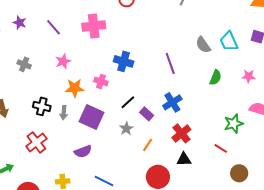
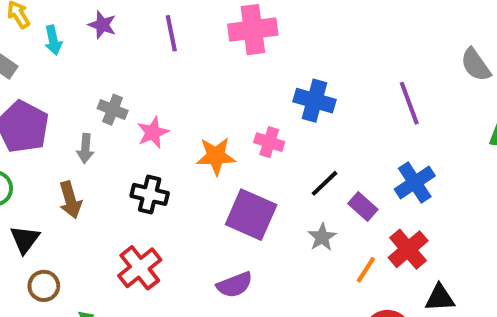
purple line: (54, 27) -> (171, 33), turned 30
pink star: (63, 61) -> (153, 132), moved
gray arrow: (64, 113) -> (85, 148), moved
red cross: (181, 133) -> (408, 249), moved

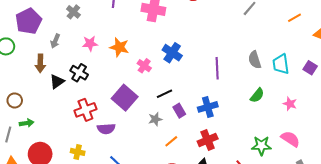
gray cross: (113, 110) -> (73, 12), moved
orange star: (216, 156) -> (119, 47), moved
black triangle: (25, 239) -> (57, 82), moved
red cross: (408, 249) -> (208, 140), moved
red cross: (140, 268) -> (85, 110), moved

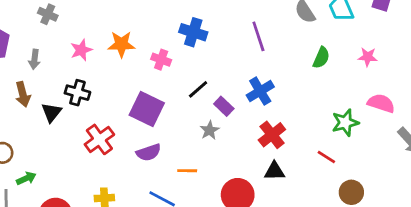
gray star: (155, 119) -> (210, 130), moved
purple semicircle: (106, 129) -> (149, 152), moved
orange line: (171, 141) -> (187, 171), moved, turned 56

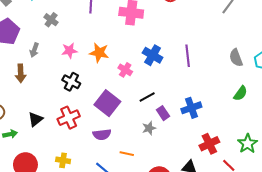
purple line: (258, 36) -> (188, 56), moved
black cross: (77, 93) -> (71, 82), moved
black triangle: (51, 112) -> (35, 119), moved
green star: (345, 123) -> (248, 144), turned -30
red cross: (272, 135) -> (209, 144), moved

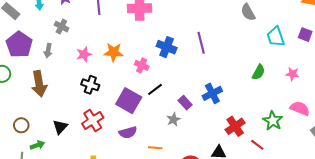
gray arrow: (34, 50) -> (48, 51), moved
gray semicircle: (236, 58) -> (248, 12), moved
brown arrow: (21, 73) -> (39, 84), size x1.4
black line: (147, 97) -> (155, 89), moved

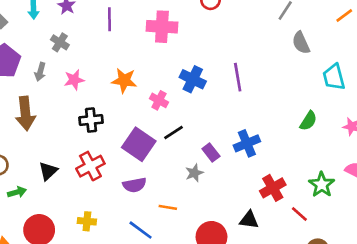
pink star: (84, 54) -> (74, 80), moved
black cross: (90, 85) -> (91, 120), turned -30

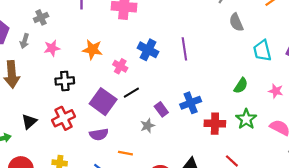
gray cross: (60, 42) -> (41, 17), turned 32
green star: (322, 185) -> (246, 119), moved
red cross: (273, 188) -> (215, 124), moved, turned 30

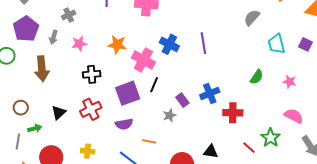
gray semicircle: (236, 22) -> (252, 18), turned 66
pink cross: (120, 66) -> (143, 60), size x1.6
black line: (131, 93) -> (154, 85), turned -35
purple square: (103, 102) -> (128, 93), turned 35
green star: (246, 119) -> (271, 138), moved

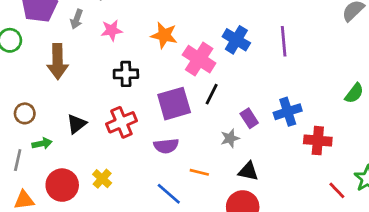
yellow cross: (88, 151) -> (102, 179), moved, turned 32
black triangle: (211, 152) -> (248, 171), moved

